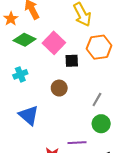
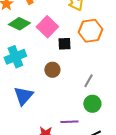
cyan cross: (20, 74) -> (15, 57), size x1.5
blue triangle: (29, 115) -> (23, 96), turned 30

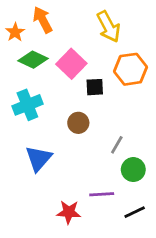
gray line: (88, 81) -> (117, 145), moved

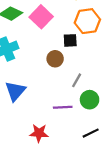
black square: (95, 87) -> (70, 40), moved
brown circle: (78, 123) -> (55, 59), moved
purple line: (102, 194) -> (63, 107), moved

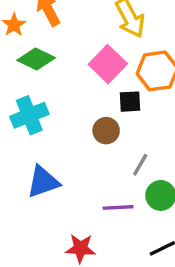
pink square: (41, 17) -> (108, 64), moved
blue triangle: (15, 91) -> (43, 182), turned 30

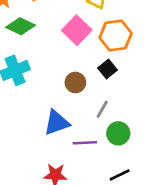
black square: (130, 102) -> (108, 69), moved, turned -36
blue triangle: (43, 182) -> (57, 123), moved

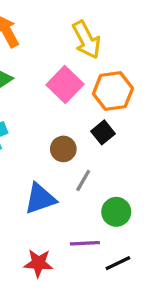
gray line: (102, 109) -> (83, 180), moved
purple line: (85, 143) -> (85, 243), moved

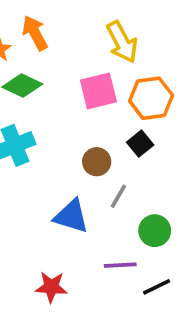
pink square: (65, 84) -> (98, 91), turned 32
blue triangle: (40, 199) -> (71, 216), turned 36
red star: (38, 263) -> (51, 287), moved

